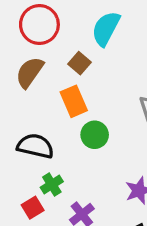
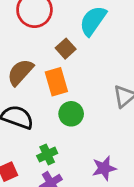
brown semicircle: (30, 72) -> (20, 72), moved
green cross: (52, 185) -> (47, 154), moved

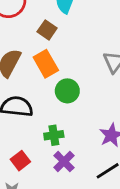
green cross: (47, 154) -> (54, 135), turned 30

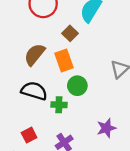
green cross: (54, 135) -> (59, 105), moved

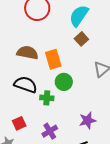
brown square: (70, 33) -> (81, 39), moved
brown semicircle: (35, 54) -> (28, 53), turned 60

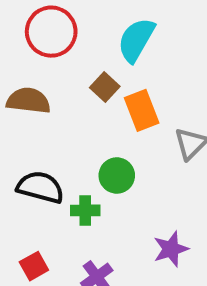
brown square: (81, 39) -> (105, 87), moved
brown semicircle: (28, 53) -> (28, 101), moved
orange rectangle: (53, 59) -> (142, 110), moved

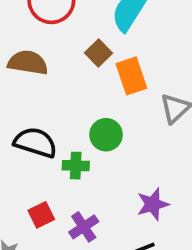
red square: (34, 266) -> (41, 215), moved

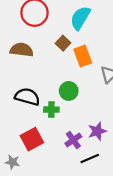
red square: (41, 215) -> (32, 139), size x1.5
purple cross: (84, 227) -> (73, 140), moved

